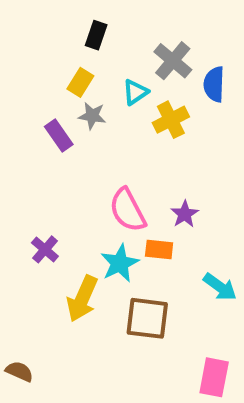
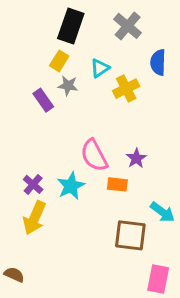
black rectangle: (96, 35) -> (71, 26), size x1.6
gray cross: (173, 61) -> (128, 26), moved
cyan star: (120, 263) -> (71, 186), moved
yellow arrow: (82, 299) -> (35, 218), moved
brown square: (147, 318) -> (130, 235), moved

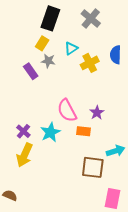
blue semicircle: (158, 62) -> (116, 55), moved
cyan arrow: (162, 212) -> (116, 151), turned -54

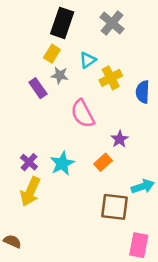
blue semicircle: (116, 55) -> (143, 92), moved
pink semicircle: (67, 111) -> (83, 114), moved
orange rectangle: (83, 131) -> (103, 162), turned -48

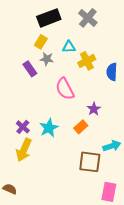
black rectangle: (62, 23) -> (49, 18), turned 50
cyan triangle: (88, 60) -> (69, 47), turned 32

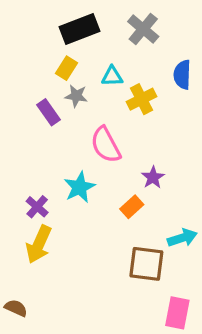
blue semicircle: (112, 72) -> (182, 75), moved
cyan star: (49, 128) -> (80, 187), moved

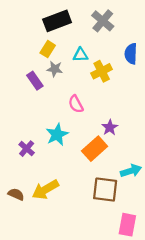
pink semicircle: (106, 145) -> (76, 104), size x0.7
orange rectangle: (132, 207) -> (95, 149), size x1.5
yellow arrow: (39, 244) -> (45, 190), moved, turned 36
brown semicircle: (16, 308) -> (16, 194), moved

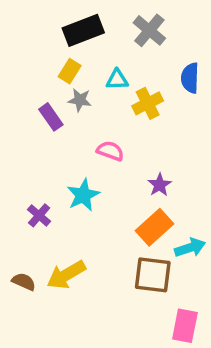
pink semicircle: (76, 104) -> (110, 151), turned 138
orange rectangle: (95, 149) -> (154, 227), moved

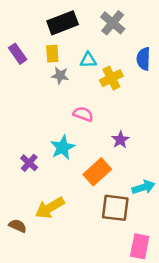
yellow rectangle: (70, 71) -> (52, 54), turned -36
purple rectangle: (51, 117) -> (18, 54), moved
orange rectangle: (154, 227) -> (97, 172), moved
brown semicircle: (24, 282) -> (18, 226), moved

